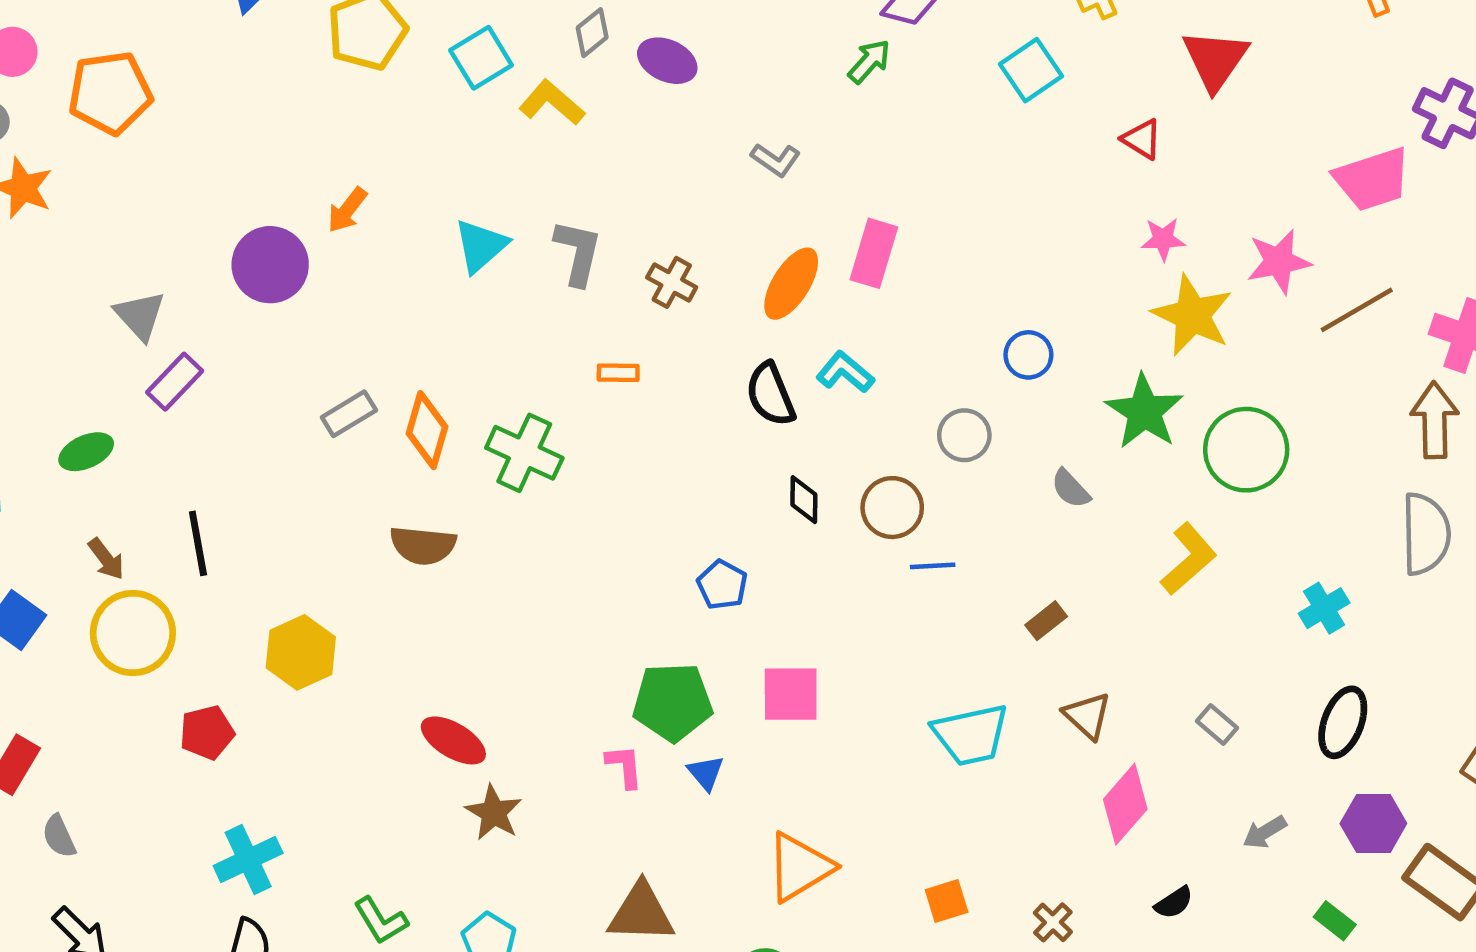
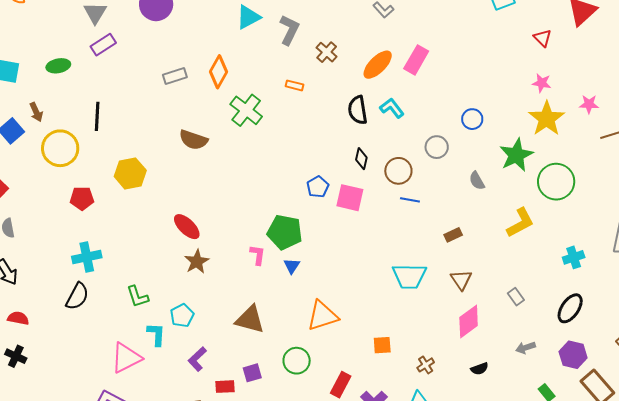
pink star: (1279, 262) -> (589, 104), size x0.7
orange diamond: (427, 430) -> (218, 72), moved
brown arrow: (106, 559) -> (36, 112), moved
pink square: (791, 694) -> (350, 198), moved

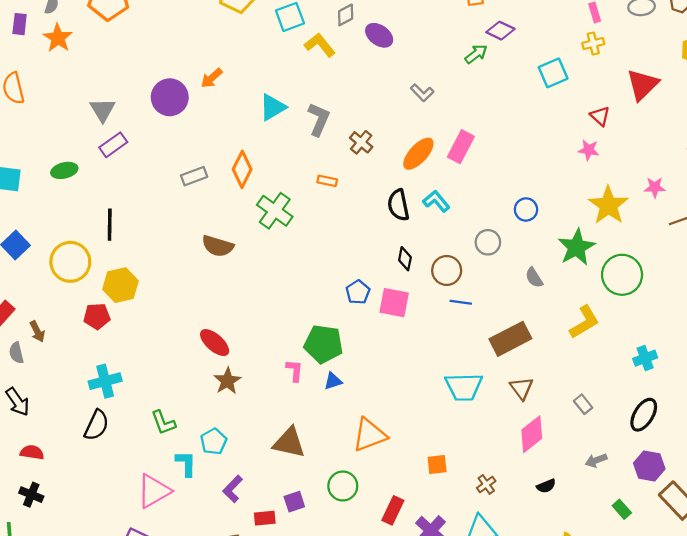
pink star: (542, 83) -> (589, 150), moved
brown arrow: (36, 112) -> (37, 332), moved
yellow hexagon: (130, 173) -> (120, 285), moved
brown rectangle: (453, 235) -> (510, 339), size x2.0
blue triangle: (292, 266) -> (333, 381), turned 42

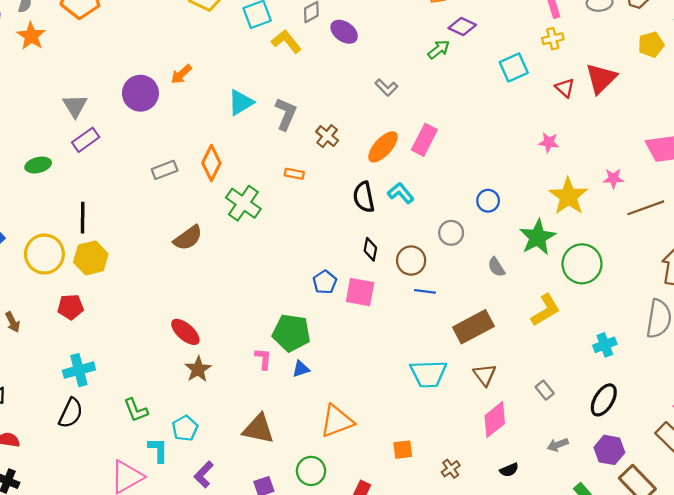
red triangle: (600, 116) -> (565, 88), moved
brown semicircle: (218, 246) -> (188, 238), turned -52
yellow hexagon: (120, 285) -> (91, 258), moved

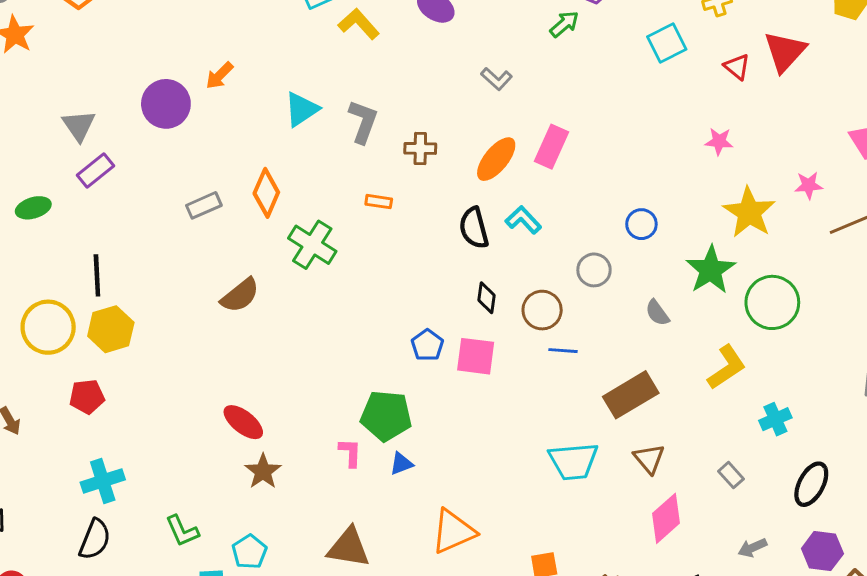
brown cross: (327, 136) -> (420, 148), turned -35
cyan cross: (605, 345) -> (775, 419), moved

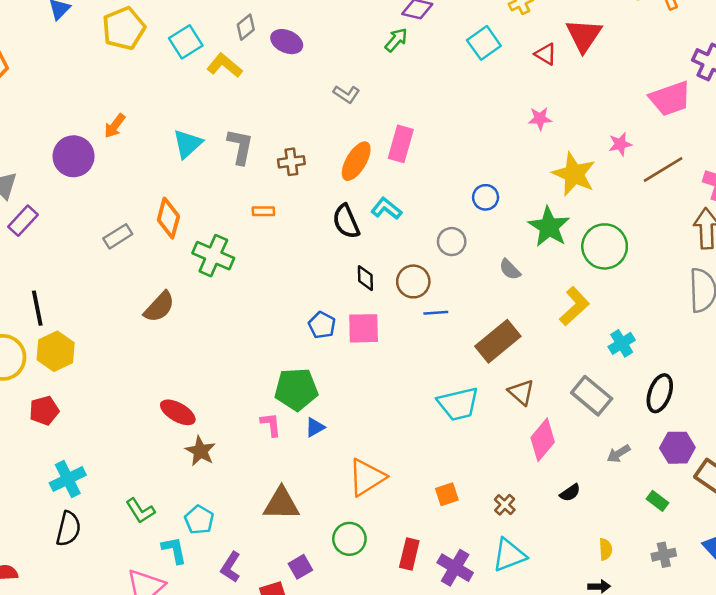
gray rectangle: (731, 475) -> (592, 396), size x1.8

